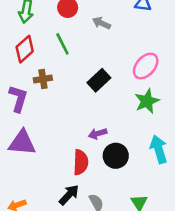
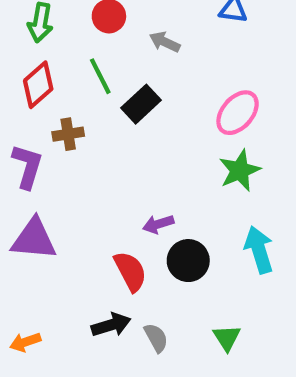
black rectangle: (99, 80) -> (141, 104), moved
red semicircle: (81, 162) -> (130, 271), turned -30
black arrow: (69, 195) -> (111, 325), turned 30

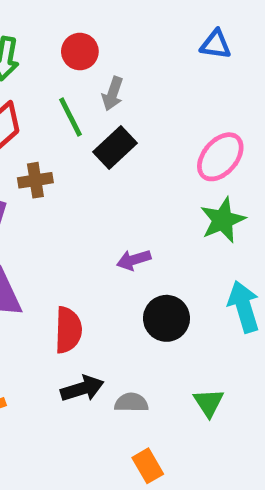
gray arrow: (165, 42) -> (113, 94), moved, turned -96
purple arrow: (158, 224) -> (134, 260), moved
red semicircle: (130, 271) -> (68, 330), moved, turned 30
gray semicircle: (156, 338) -> (131, 403), turned -60

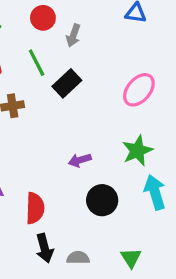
gray arrow: (113, 94) -> (73, 35), moved
green star: (223, 220) -> (137, 151), moved
black arrow: (82, 389) -> (45, 248), turned 92

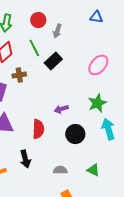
red semicircle: (35, 208) -> (38, 129), moved
black arrow: (45, 248) -> (25, 159), moved
green triangle: (131, 258) -> (93, 170), turned -32

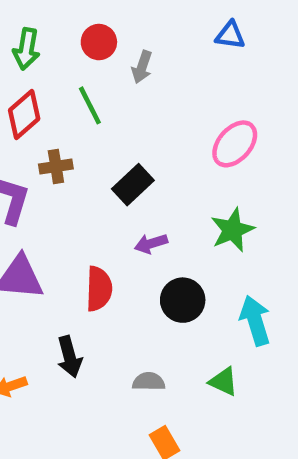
black rectangle: (53, 61) -> (133, 185), moved
cyan arrow: (108, 129) -> (255, 320), moved

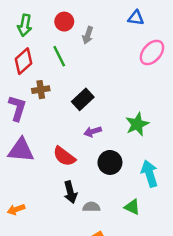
pink ellipse: (235, 144) -> (152, 52), moved
red semicircle: (99, 289) -> (64, 156), turned 125
black arrow: (69, 357) -> (70, 192), moved

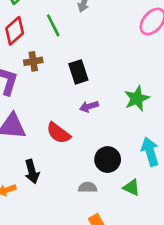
black rectangle: (83, 99) -> (78, 72), turned -65
black circle: (110, 162) -> (108, 160), moved
black arrow: (70, 192) -> (32, 171), moved

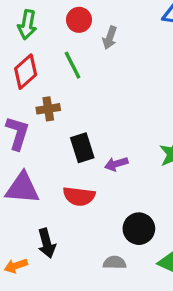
black rectangle: (78, 72) -> (82, 148), moved
red semicircle: (58, 133) -> (79, 196), turned -30

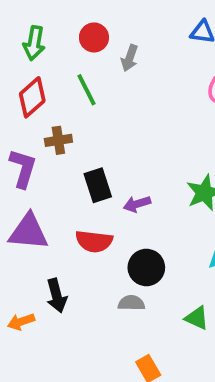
black circle: (139, 229) -> (146, 267), moved
gray semicircle: (115, 263) -> (131, 303), moved

